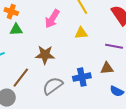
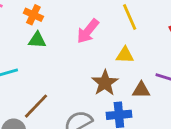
brown star: (45, 55) -> (105, 83), moved, turned 30
brown triangle: (107, 68) -> (141, 90), moved

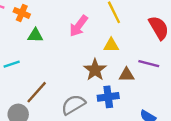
orange cross: (33, 15) -> (22, 13), moved

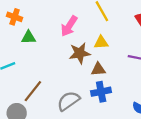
brown star: (95, 70) -> (80, 53), moved, turned 30
brown triangle: (127, 75) -> (98, 69), moved

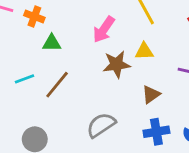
brown triangle: (98, 69) -> (151, 94), moved, turned -32
brown line: (33, 91) -> (57, 85), moved
blue cross: (101, 92) -> (156, 132), moved

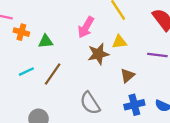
orange cross: (34, 17) -> (21, 32), moved
gray semicircle: (101, 125) -> (90, 103), turned -85

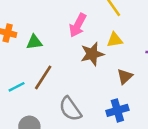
cyan line: (26, 72) -> (17, 87), moved
gray semicircle: (90, 103) -> (70, 109), moved
blue cross: (134, 105) -> (117, 110), moved

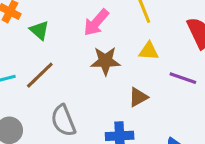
yellow triangle: (115, 40) -> (149, 51), moved
green triangle: (34, 42) -> (39, 30), turned 35

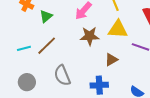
green triangle: (39, 30) -> (46, 16), turned 40
yellow triangle: (149, 51) -> (118, 29), size x1.5

